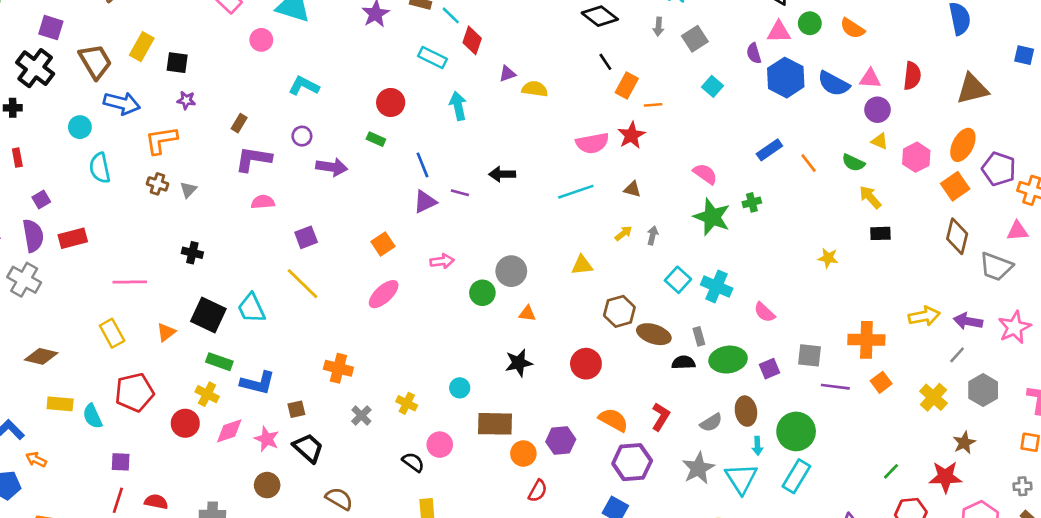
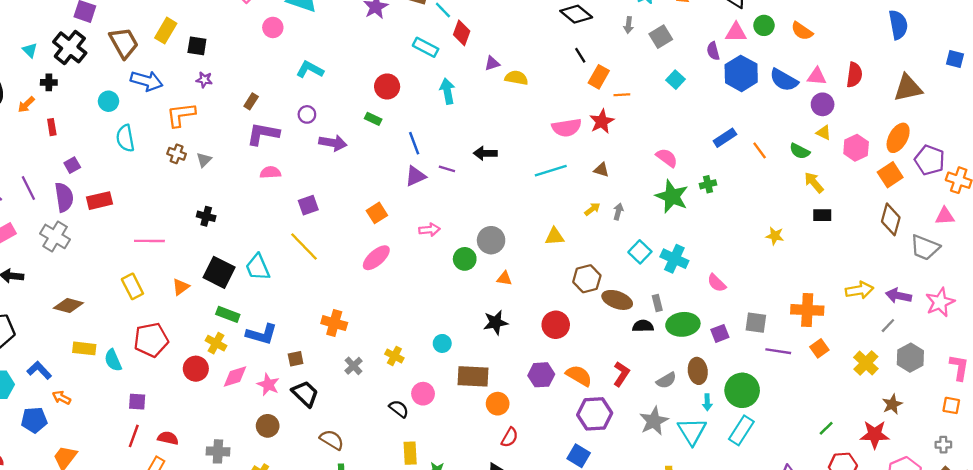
purple hexagon: (561, 440) -> (541, 375), moved

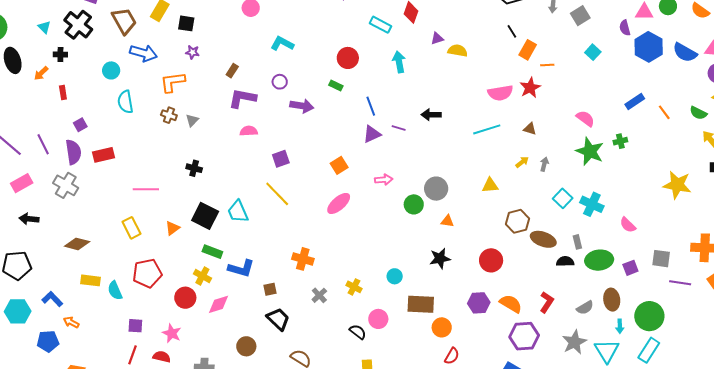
yellow star: (775, 236) -> (677, 185), size x1.8
pink star: (268, 385) -> (172, 333), moved

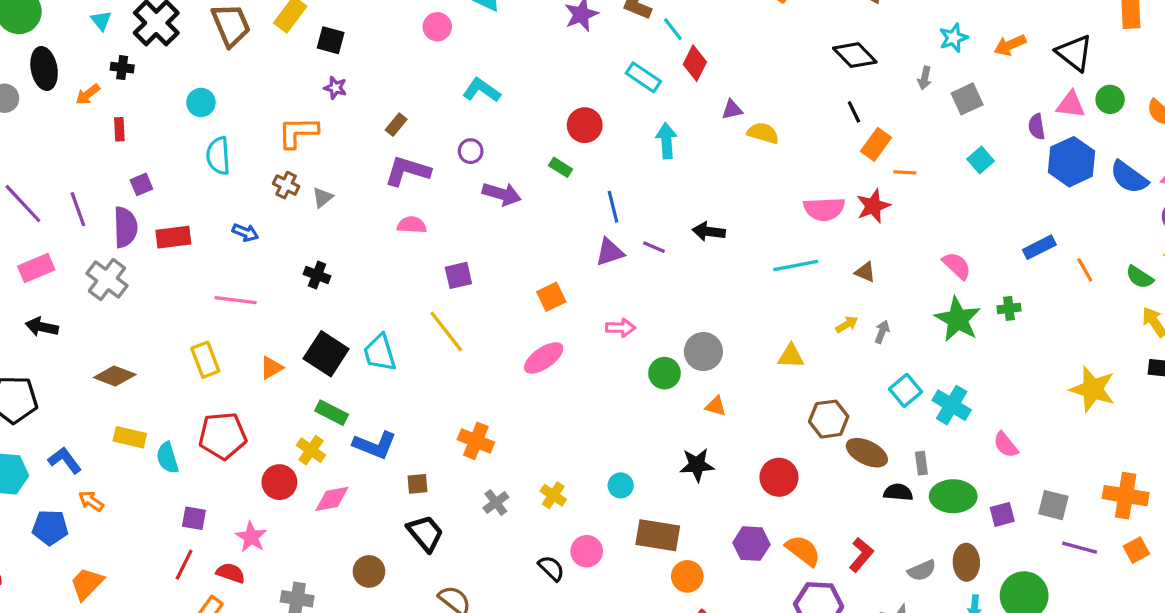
blue arrow: (143, 53) -> (245, 233), moved, size x0.6

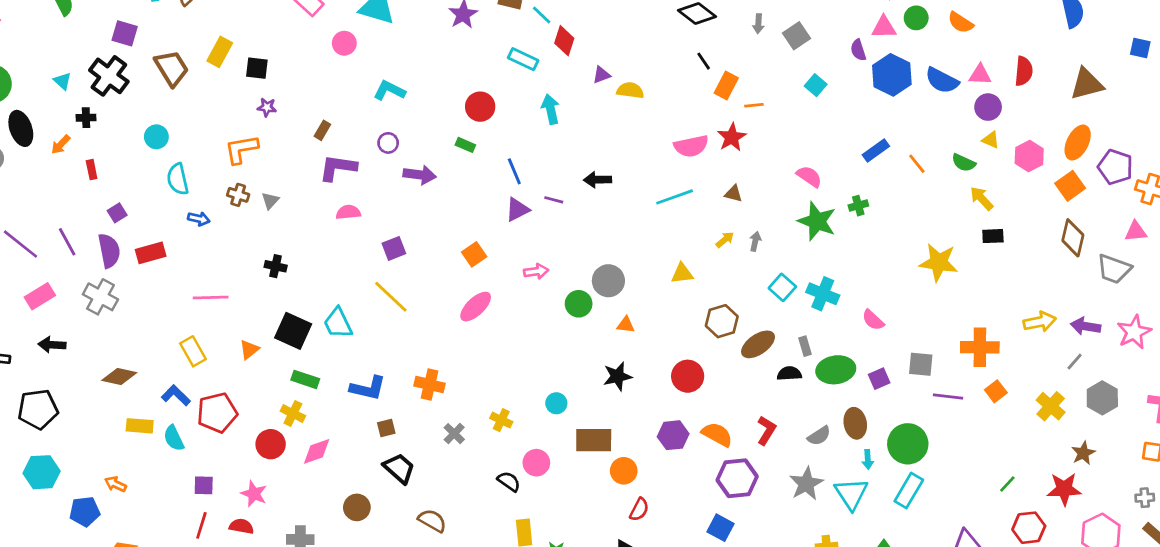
blue arrow: (245, 233) -> (199, 219), moved
blue L-shape: (375, 445) -> (368, 388), moved
brown ellipse: (867, 453) -> (758, 344), turned -52
blue L-shape: (65, 460) -> (176, 395), moved

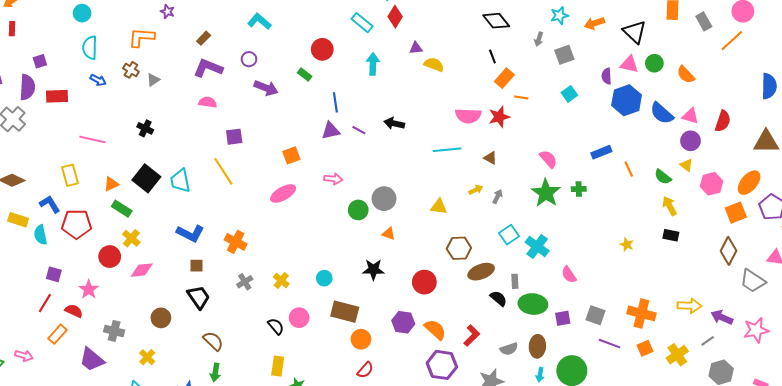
red rectangle: (92, 170) -> (12, 29), moved
yellow star: (939, 262) -> (627, 245), size x0.5
black semicircle: (789, 374) -> (499, 298), turned 30
green rectangle: (305, 379) -> (122, 209), moved
yellow cross: (1051, 406) -> (677, 355), moved

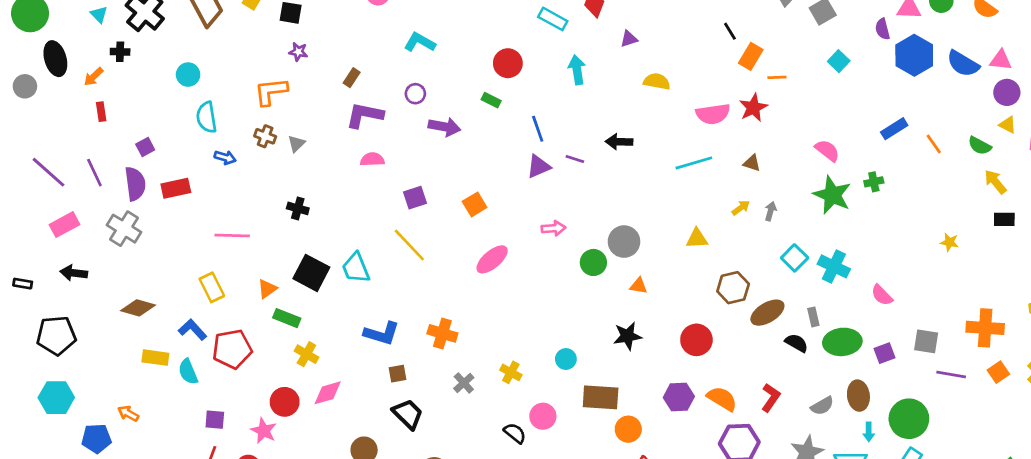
yellow semicircle: (434, 65) -> (657, 81), moved
orange square: (291, 155) -> (475, 204), moved
red circle: (110, 257) -> (285, 402), moved

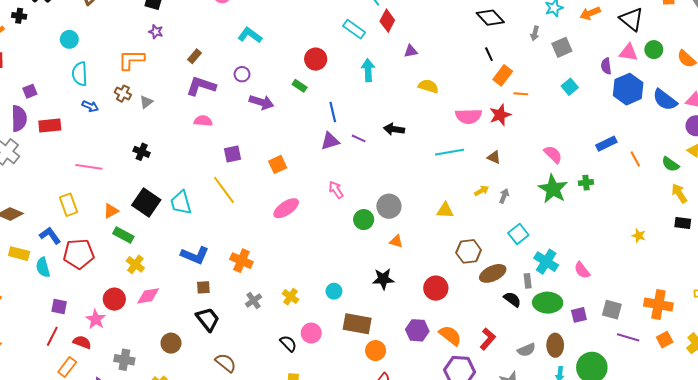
pink arrow: (553, 228) -> (336, 190), turned -126
cyan cross: (834, 266) -> (546, 262), moved

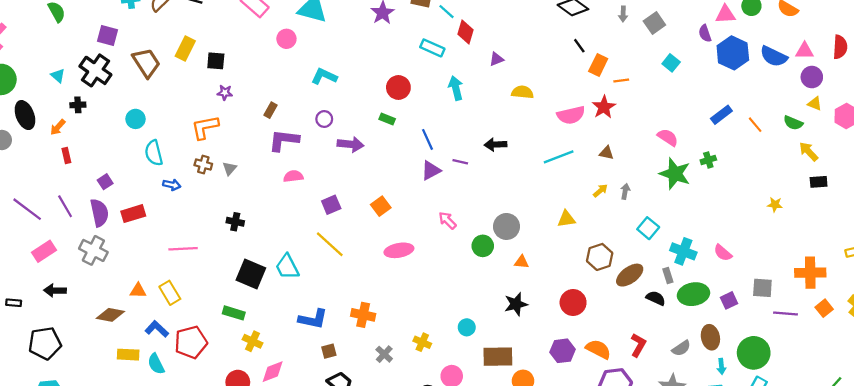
pink ellipse: (286, 208) -> (399, 250), turned 35
orange triangle: (111, 211) -> (138, 291), moved, turned 42

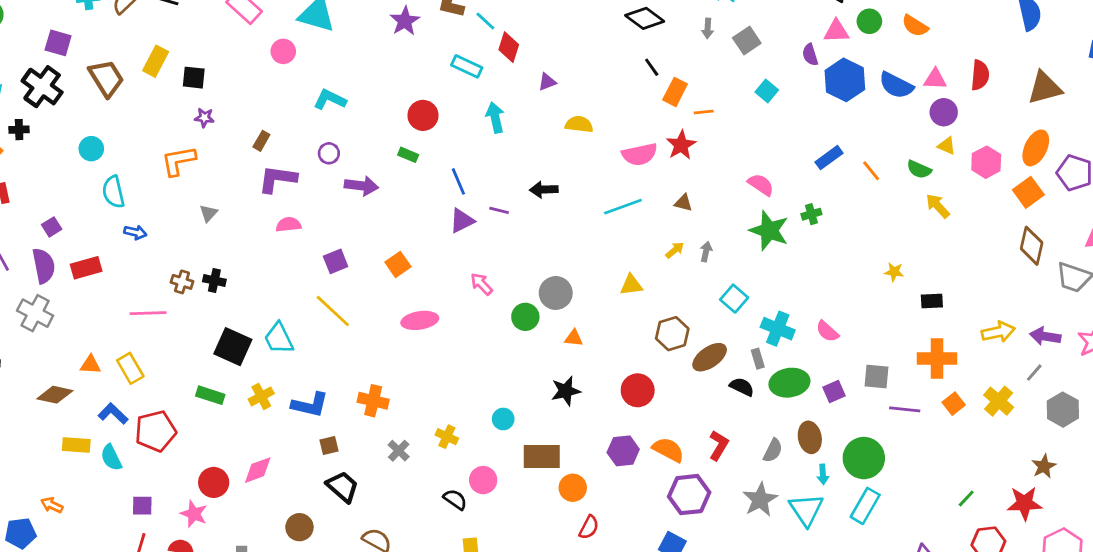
brown cross: (203, 165) -> (182, 282), moved
black rectangle: (819, 182) -> (932, 301), moved
yellow cross: (252, 341) -> (261, 396), moved, turned 36
gray semicircle: (681, 348) -> (773, 450), turned -30

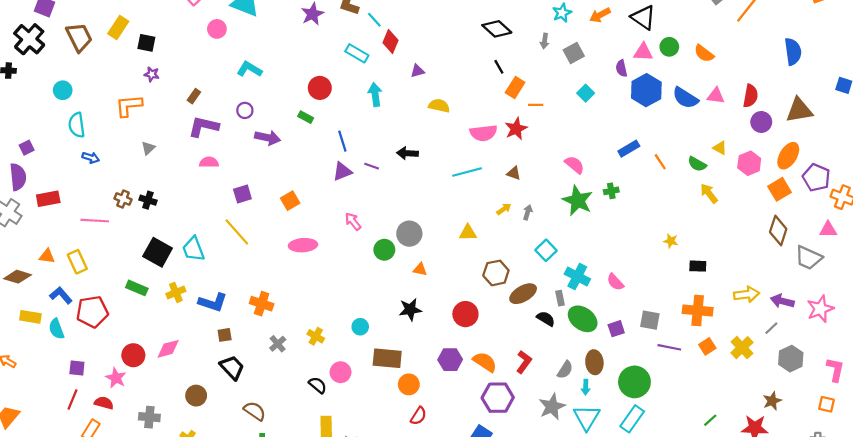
purple circle: (944, 112) -> (761, 122), moved
red rectangle: (86, 268) -> (48, 199), moved
green ellipse: (789, 383) -> (583, 319), turned 40
cyan arrow: (823, 474) -> (586, 387), moved

